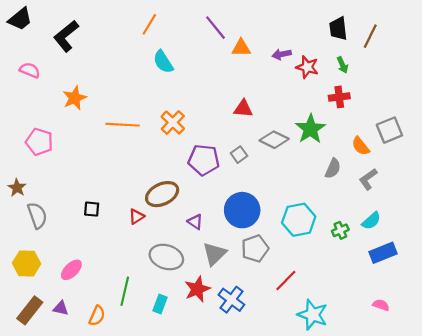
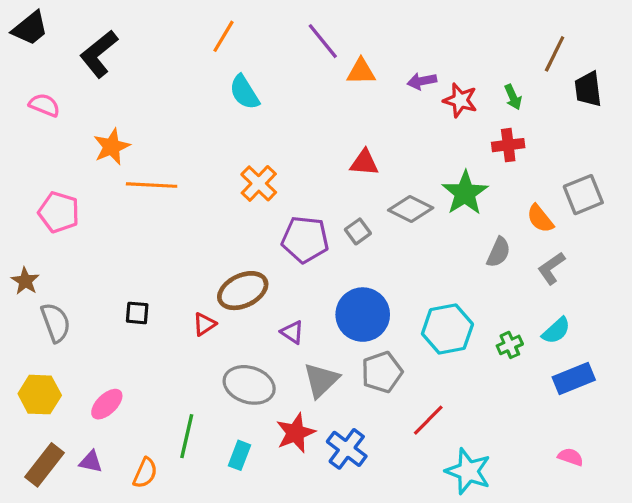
black trapezoid: (338, 29) -> (588, 89), moved
orange line: (123, 125) -> (152, 185), moved

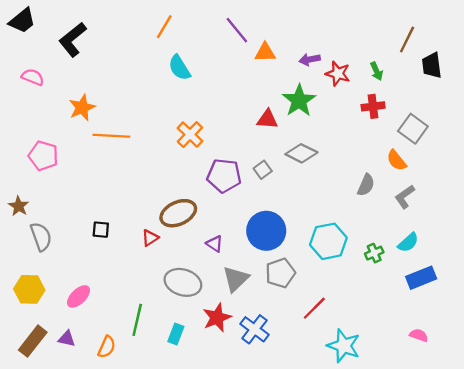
green star: (465, 193) -> (299, 101), moved
gray square: (583, 195) -> (413, 129), moved, turned -32

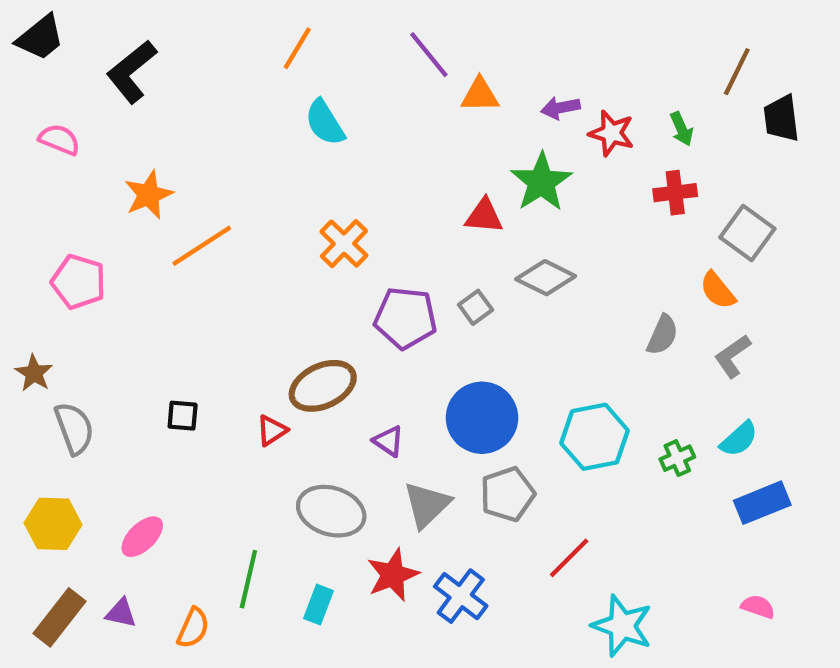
orange line: (111, 136) -> (202, 246), turned -36

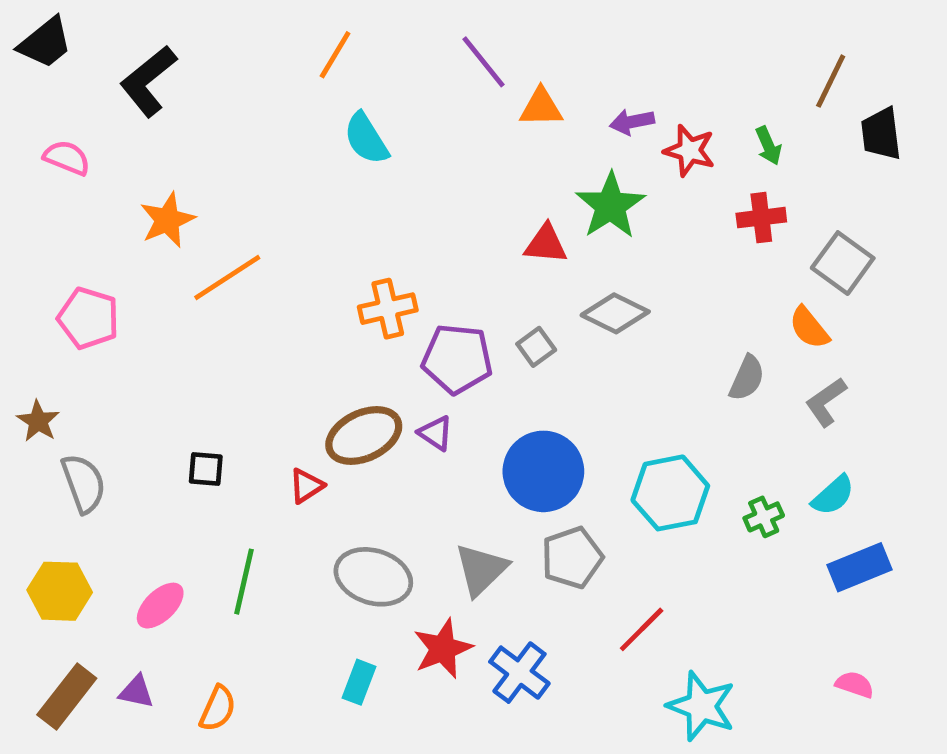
orange cross: (344, 244) -> (388, 309), moved, turned 33
purple triangle: (389, 441) -> (436, 433), moved
green line: (248, 579) -> (244, 582), moved

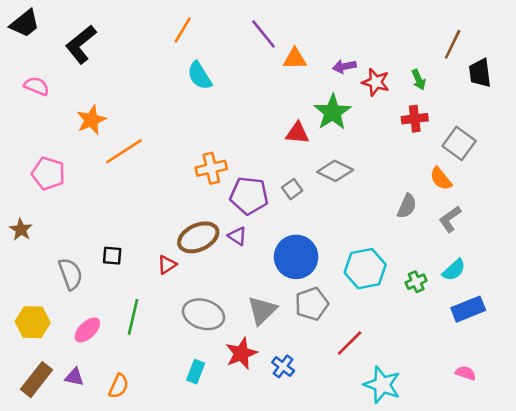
gray semicircle: (84, 483) -> (70, 274), moved
blue cross: (519, 673) -> (283, 366), size x0.7

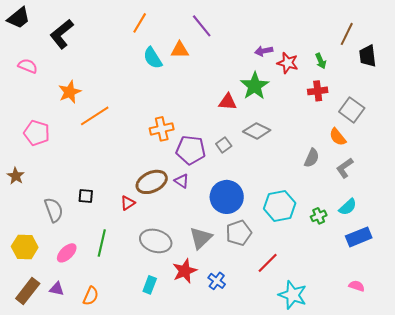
orange triangle: (295, 59) -> (180, 50), moved

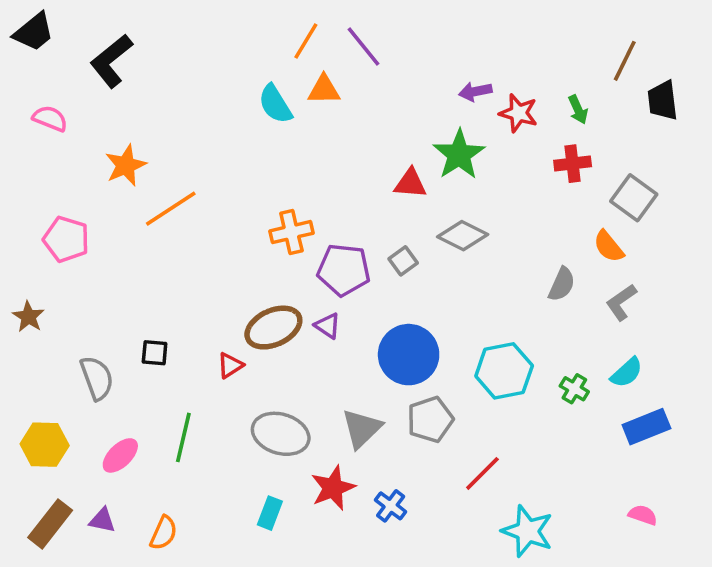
orange line: (140, 23) -> (306, 41), moved
green cross: (319, 216) -> (574, 389), turned -35

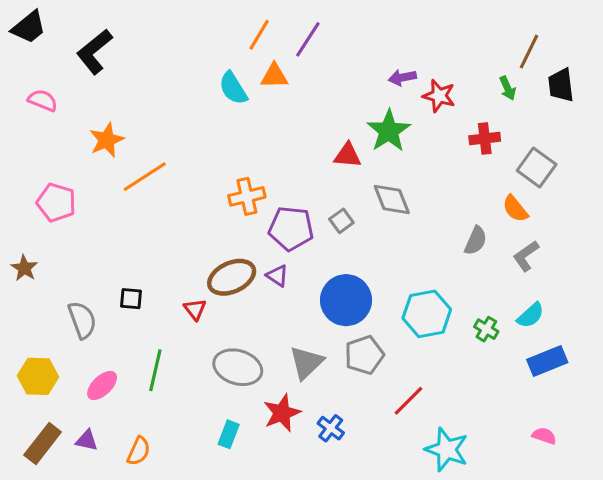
purple line: (364, 46) -> (308, 39), turned 72
green arrow: (578, 110) -> (508, 88), moved
gray diamond: (463, 236) -> (392, 199), turned 42
red triangle: (230, 365) -> (195, 309), turned -35

